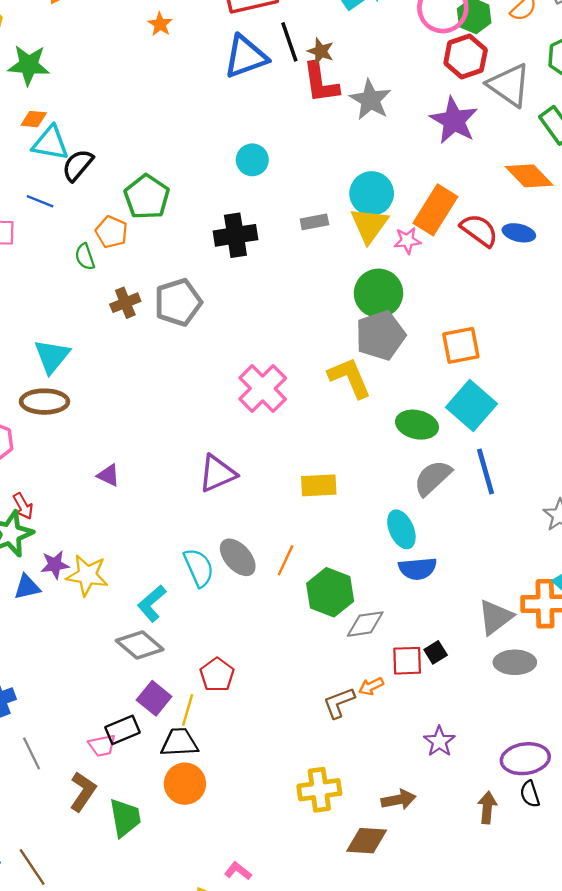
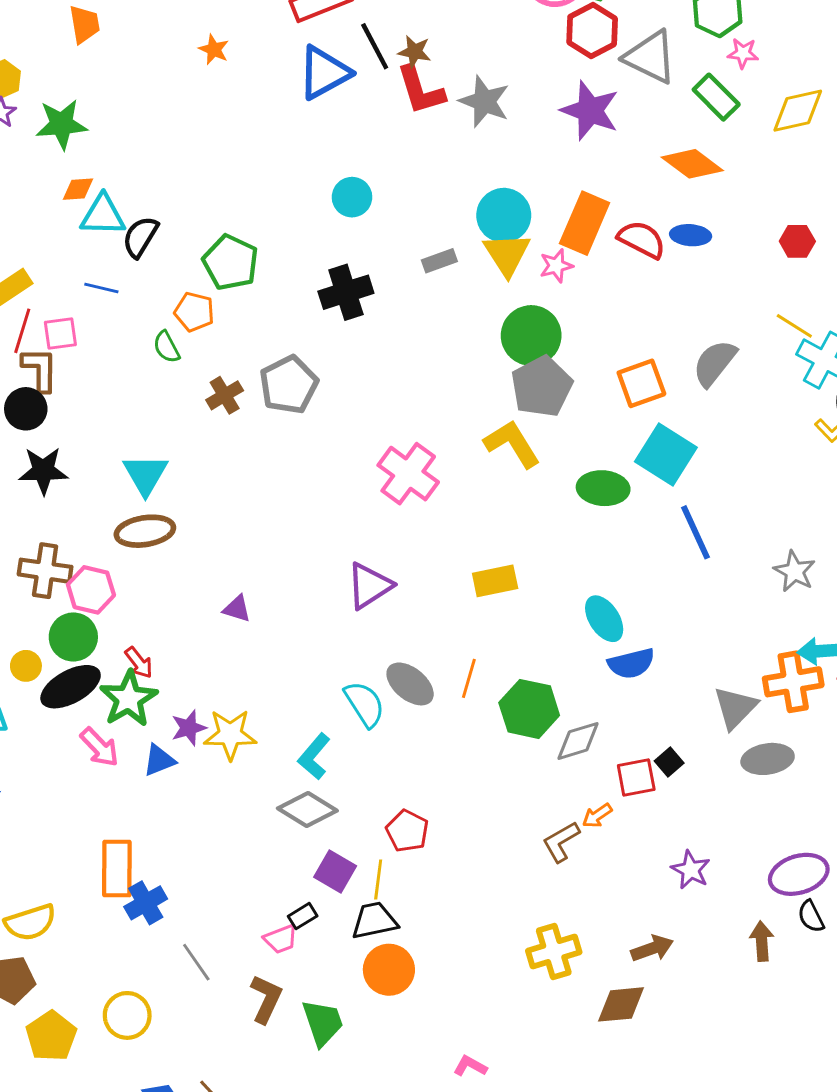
gray semicircle: (433, 478) -> (715, 363), moved
black rectangle: (123, 730) -> (303, 916), size x0.7

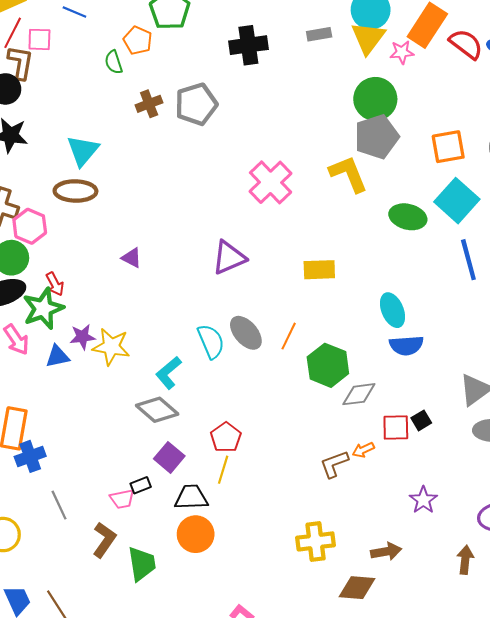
yellow line: (378, 879) -> (223, 470), moved

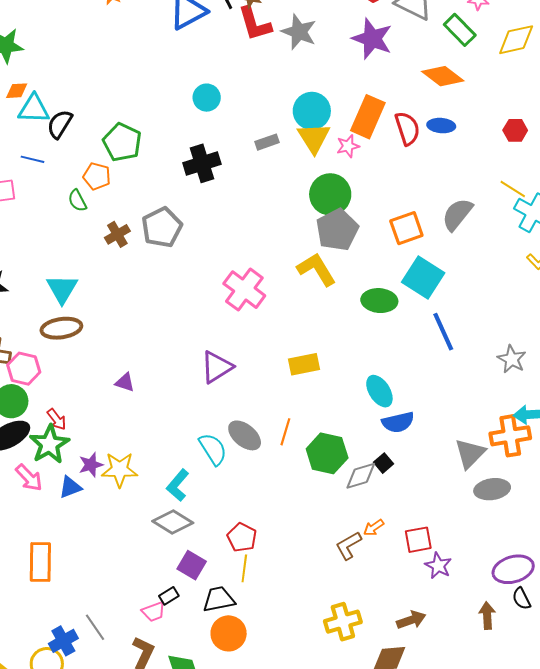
red semicircle: (466, 44) -> (407, 128), turned 44
black square: (421, 420) -> (384, 463), moved
red square: (396, 427) -> (418, 540), moved
blue cross: (30, 456) -> (63, 641), moved

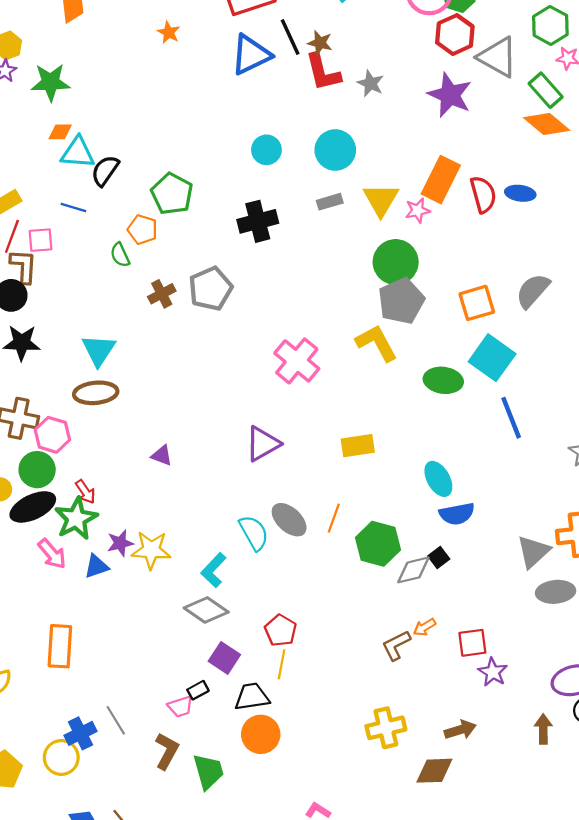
gray star: (299, 32) -> (371, 83), size x0.7
orange diamond: (443, 76) -> (547, 124), moved
cyan circle: (312, 111) -> (335, 150), moved

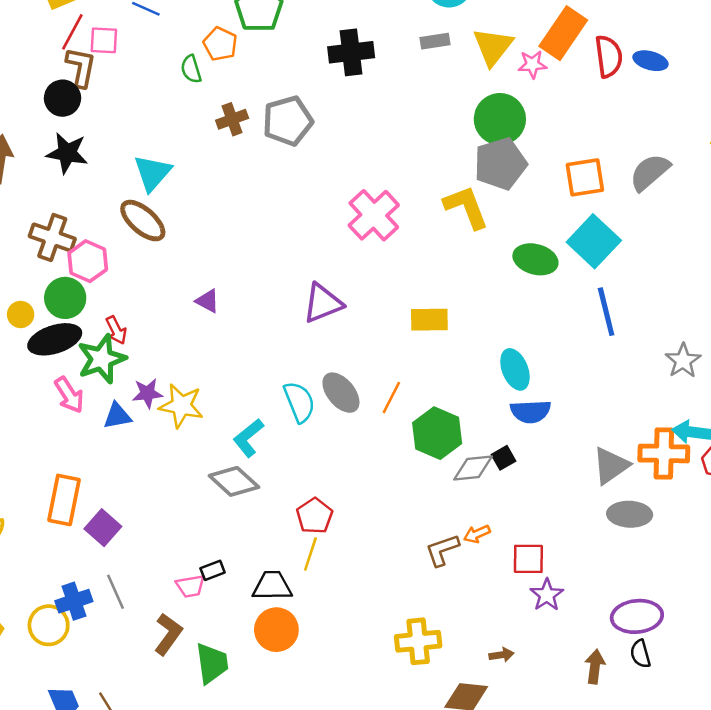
brown ellipse: (96, 393) -> (143, 221), turned 39
purple square: (224, 658) -> (103, 528), moved
brown arrow: (460, 730) -> (501, 655), size x0.7

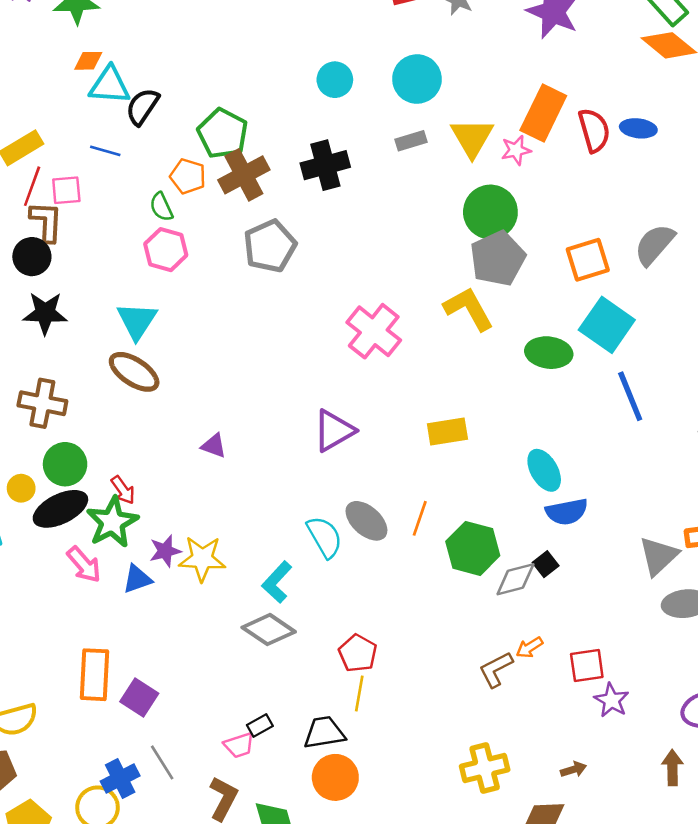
brown cross: (232, 119) -> (244, 175), moved, size x1.5
pink hexagon: (88, 261) -> (166, 250), moved

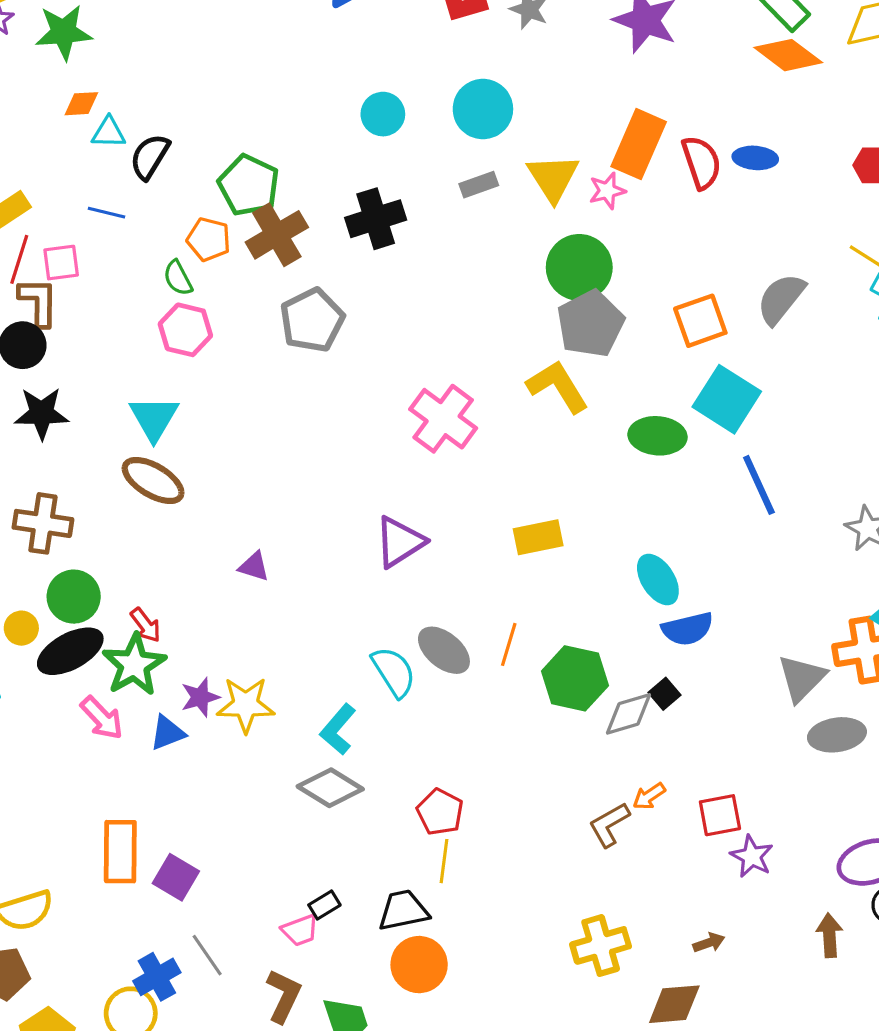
cyan triangle: (110, 85) -> (109, 133), size x0.7

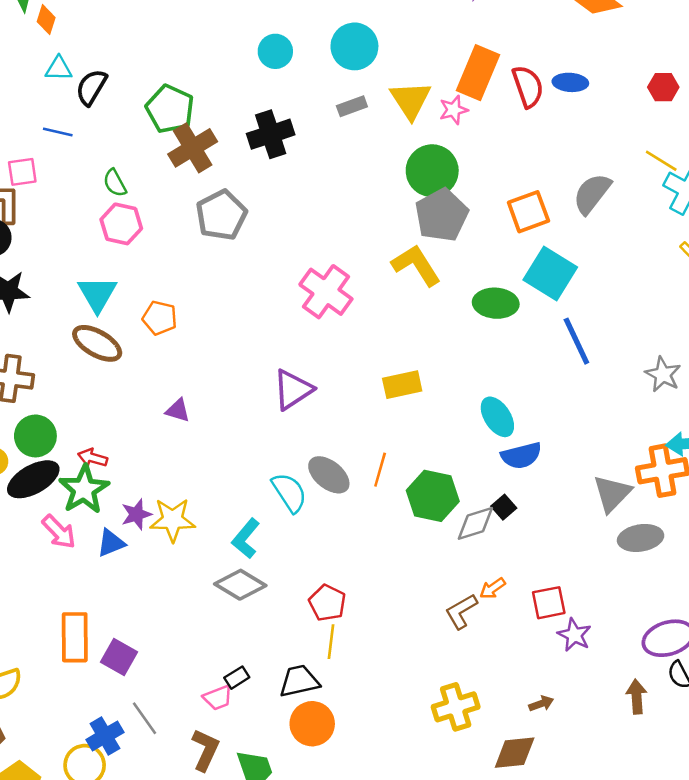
orange diamond: (81, 104) -> (46, 20), moved, turned -68
orange pentagon: (209, 239) -> (160, 318), moved
red arrow: (146, 625) -> (93, 458), turned 144

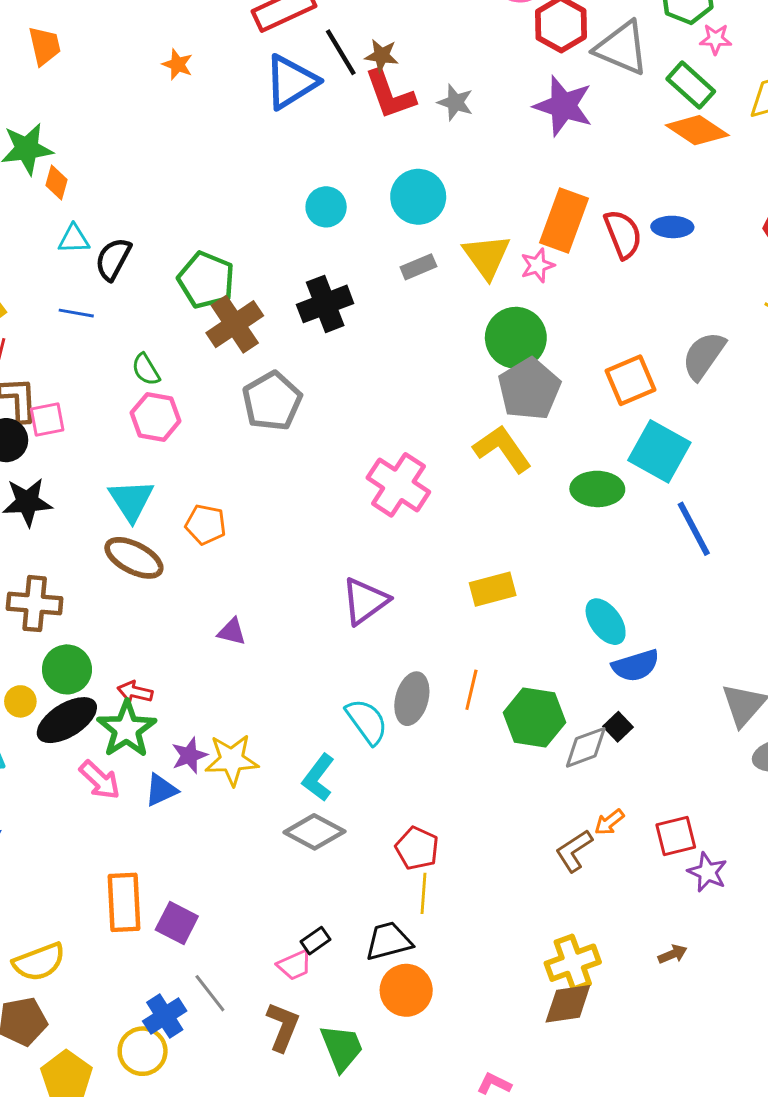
pink square: (22, 172) -> (47, 420), moved
gray ellipse: (329, 475) -> (412, 699), turned 69
brown diamond: (515, 753) -> (568, 1004), moved

